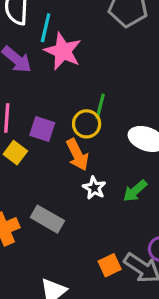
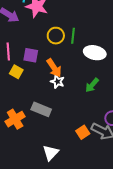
green line: (100, 106) -> (73, 36), moved
yellow circle: (87, 124) -> (56, 36), moved
white star: (94, 188) -> (57, 82), moved

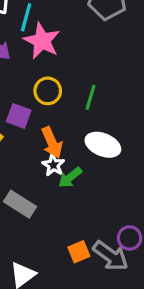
yellow circle: (56, 36) -> (48, 91), moved
white ellipse: (95, 53) -> (103, 145), moved
green arrow: (92, 85) -> (70, 177), moved

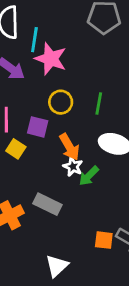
orange square: (79, 252) -> (104, 240), turned 36

